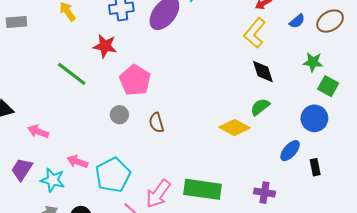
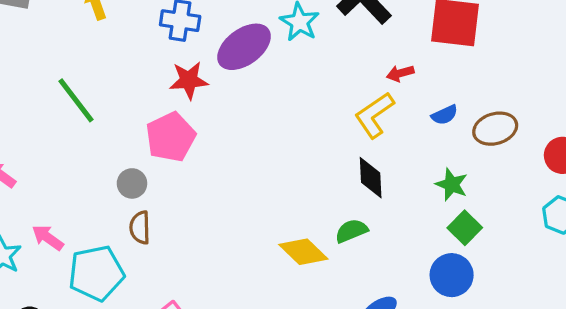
red star: (105, 46) -> (189, 80), moved, turned -30
blue circle: (314, 118) -> (452, 275), moved
brown semicircle: (156, 123) -> (140, 228), moved

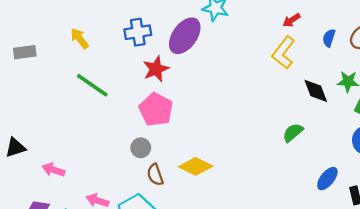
green line: (76, 100) -> (92, 85), moved
blue semicircle: (444, 115) -> (329, 38), turned 150
black diamond: (371, 178) -> (316, 91), moved
yellow diamond: (303, 252) -> (196, 166), moved

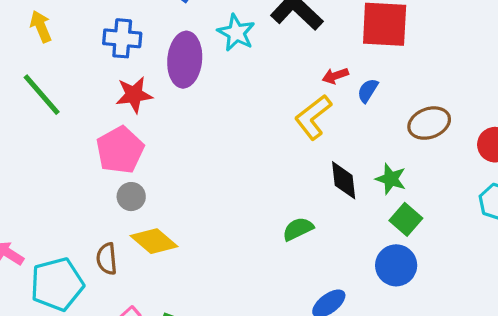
purple ellipse: (185, 36) -> (185, 60), turned -45
blue semicircle: (329, 38) -> (368, 91), moved
gray circle: (141, 148) -> (131, 197), moved
brown semicircle: (155, 175) -> (107, 259), moved

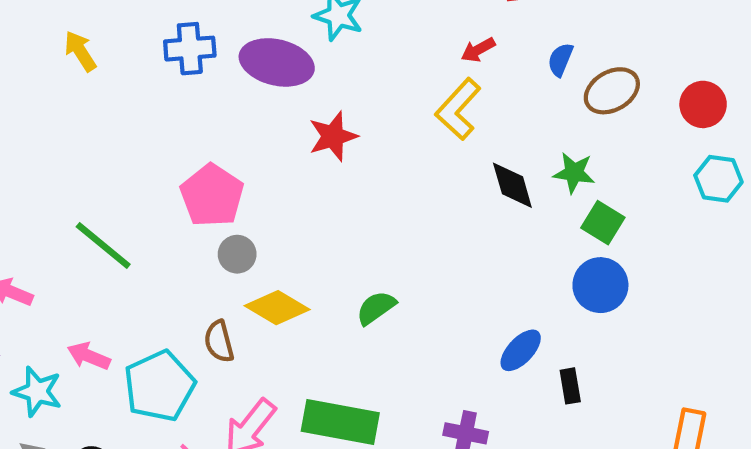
purple ellipse: (185, 60) -> (277, 62), turned -72
blue semicircle: (368, 91) -> (560, 60), moved
green line: (42, 95) -> (103, 245), moved
red star: (134, 95) -> (333, 136), moved
green semicircle: (298, 229) -> (376, 308), moved

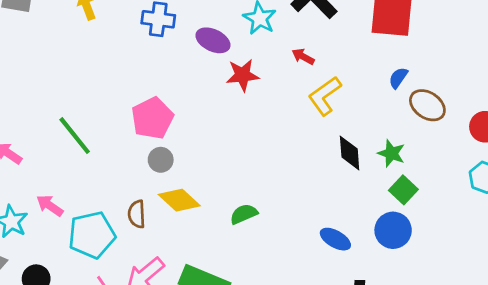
red arrow: (478, 50) -> (303, 57), moved, turned 45
purple ellipse: (277, 62) -> (213, 40), size x0.7
brown ellipse: (612, 91) -> (427, 105), turned 51
red star: (333, 136) -> (243, 75), moved
blue ellipse: (521, 350) -> (335, 239), moved, turned 64

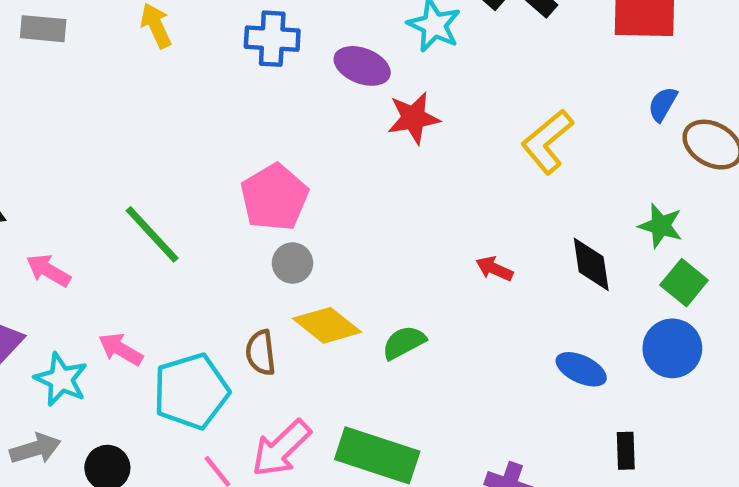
red arrow: (303, 57) -> (494, 269), moved
black diamond: (350, 153) -> (591, 264), moved
green semicircle: (244, 214) -> (404, 342), moved

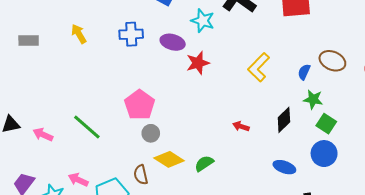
blue semicircle: (663, 104) -> (304, 72), moved
black diamond: (591, 264) -> (284, 120), turned 60
pink arrow: (48, 270) -> (43, 135), moved

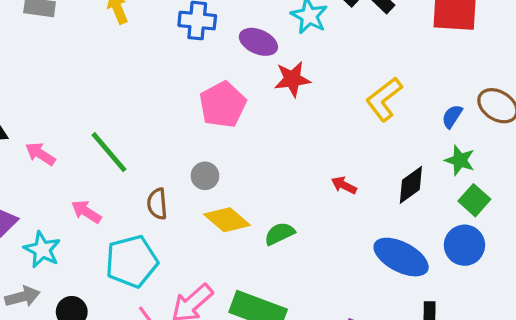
pink pentagon: (140, 105) -> (223, 105), moved
blue ellipse: (284, 167) -> (401, 257), size x1.6
brown semicircle: (141, 175) -> (157, 204), moved
pink arrow: (78, 180) -> (86, 212), moved

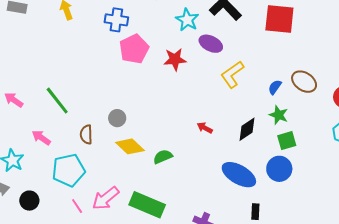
purple ellipse: (258, 42) -> (211, 44), moved
pink pentagon: (223, 105) -> (134, 49), moved
green square: (474, 200) -> (287, 141), turned 30

